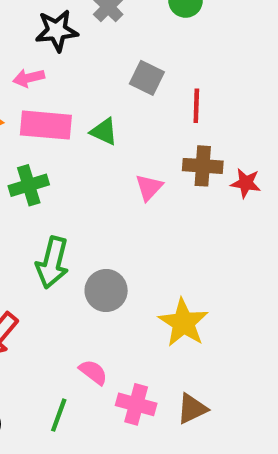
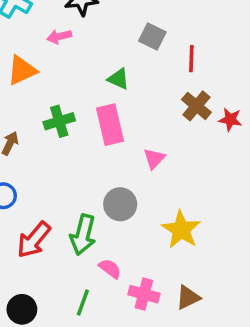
pink rectangle: (46, 125) -> (110, 125), moved, turned 72
brown cross: (203, 166) -> (196, 106), turned 36
pink triangle: (149, 187) -> (154, 159), moved
green arrow: (52, 263) -> (83, 235), moved

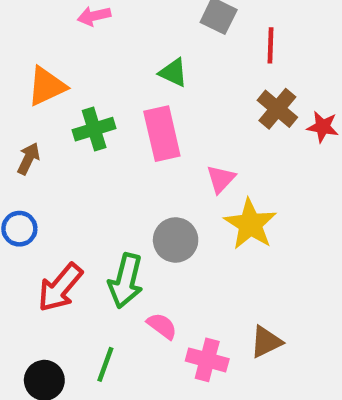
orange triangle: (22, 70) -> (47, 86), moved
yellow star: (181, 230) -> (250, 224), moved
brown triangle: (188, 297) -> (266, 342), moved
green line: (83, 303) -> (105, 364), moved

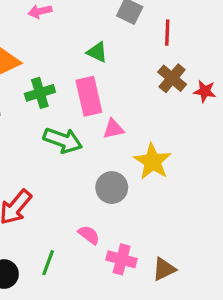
pink triangle: (221, 179) -> (113, 129), moved, turned 35
gray circle: (176, 240) -> (112, 188), moved
green arrow: (126, 281) -> (63, 140), moved, turned -84
brown triangle: (266, 342) -> (164, 269), moved

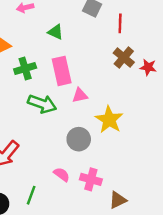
green triangle: (97, 52) -> (56, 32), moved
pink cross: (122, 259) -> (91, 179), moved

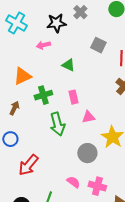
pink rectangle: (62, 71) -> (73, 97), size x0.6
green arrow: (42, 104) -> (57, 124), turned 55

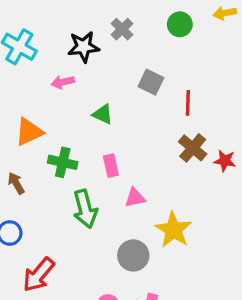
green cross: (43, 95) -> (63, 162), turned 30
brown arrow: (14, 108) -> (16, 183), turned -56

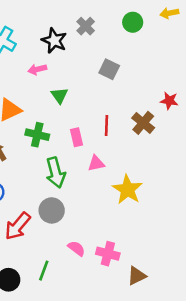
black star: (84, 47) -> (54, 41), turned 30
red line: (188, 103) -> (107, 125), moved
green triangle: (103, 114) -> (59, 95), moved, turned 30
red star: (225, 161) -> (169, 101), moved
gray circle: (133, 255) -> (52, 210), moved

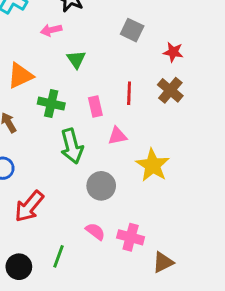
red star: (169, 101) -> (173, 52), moved
gray circle: (52, 210) -> (101, 186), moved

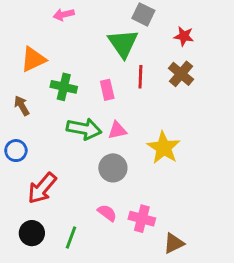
green triangle: (76, 59) -> (123, 43), moved, size x1.6
pink triangle: (117, 136) -> (117, 130), moved
green arrow: (72, 146) -> (84, 129), turned -64
black circle: (19, 267) -> (32, 233), moved

